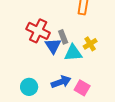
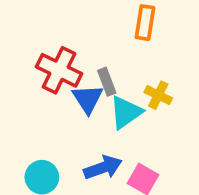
yellow cross: (90, 44) -> (158, 95), turned -32
cyan triangle: (73, 53) -> (126, 112), turned -30

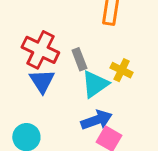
blue triangle: (88, 99) -> (42, 81), moved
blue arrow: (103, 168) -> (97, 120), moved

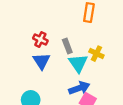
red cross: (40, 50) -> (40, 39), size x0.6
cyan triangle: (95, 84) -> (78, 63), turned -30

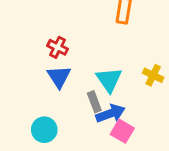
gray rectangle: (67, 46) -> (94, 102), moved
yellow cross: (96, 54) -> (153, 75), moved

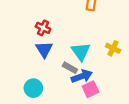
gray rectangle: (94, 102) -> (70, 68), turned -40
pink square: (122, 131) -> (90, 89), turned 35

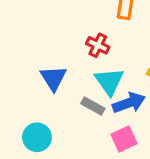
red cross: (43, 28) -> (98, 45), moved
blue arrow: (82, 76) -> (129, 103), moved

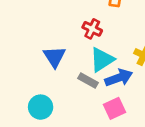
cyan triangle: (109, 81) -> (102, 60), turned 32

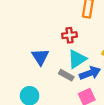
red cross: (92, 29) -> (70, 35), turned -32

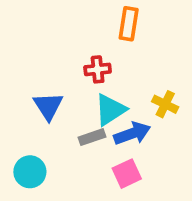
gray rectangle: (66, 75) -> (92, 137), turned -48

